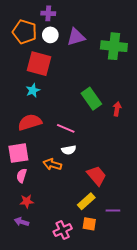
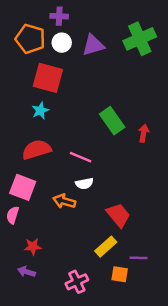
green cross: (114, 46) -> (140, 39), moved, turned -30
pink square: (18, 153) -> (23, 187), turned 30
pink semicircle: (22, 176) -> (13, 215), moved
orange square: (89, 224) -> (120, 274), moved

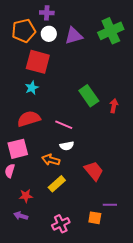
orange pentagon: (30, 39) -> (24, 31), turned -30
pink square: (23, 187) -> (18, 149), turned -35
yellow rectangle: (106, 247) -> (57, 184), moved

